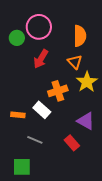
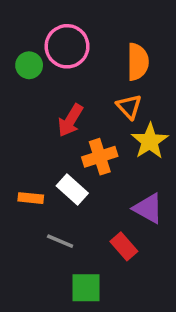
red arrow: (41, 59) -> (70, 120), moved
green square: (22, 167) -> (86, 288), moved

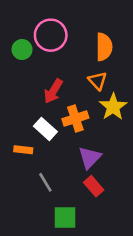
white rectangle: (72, 189) -> (45, 129), moved
purple triangle: (148, 208) -> (90, 158), moved, turned 45
gray line: (60, 241) -> (45, 182), turned 36

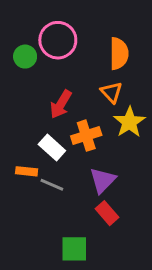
gray line: (45, 182) -> (52, 185), moved, turned -36

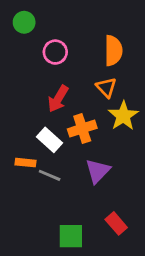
pink circle: (58, 40) -> (55, 52), moved, size x0.7
green circle: (25, 57) -> (24, 22), moved
red rectangle: (107, 213) -> (116, 223), moved

